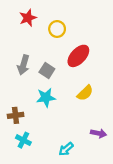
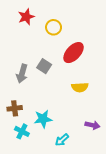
gray arrow: (23, 65) -> (22, 74), moved
yellow semicircle: (85, 93) -> (80, 87), turned 42
cyan star: (46, 97) -> (43, 119), moved

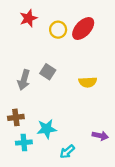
red ellipse: (74, 53) -> (83, 29), moved
yellow semicircle: (80, 87) -> (88, 82), moved
cyan cross: (22, 131) -> (24, 143), turned -32

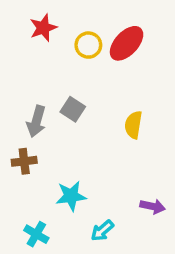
yellow semicircle: (88, 82) -> (133, 125), turned 102
brown cross: (16, 117) -> (24, 161), moved
cyan cross: (24, 143) -> (36, 234), moved, turned 35

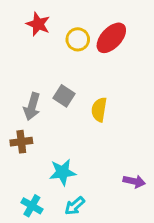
red star: (43, 28) -> (38, 24), turned -30
yellow semicircle: (133, 125) -> (99, 110), moved
cyan arrow: (102, 231) -> (75, 206), moved

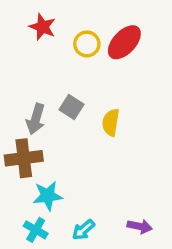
brown cross: (21, 142) -> (24, 158), size x1.5
cyan star: (62, 172) -> (48, 196), moved
purple arrow: (134, 181) -> (140, 226), moved

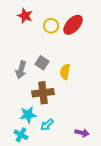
brown cross: (24, 158) -> (43, 93), moved
cyan arrow: (83, 230) -> (47, 125), moved

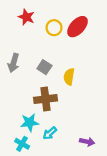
gray arrow: (21, 70) -> (14, 63), moved

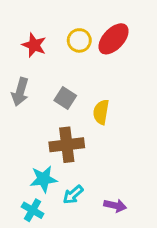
red star: (26, 17) -> (34, 45), moved
purple arrow: (87, 142) -> (115, 206), moved

